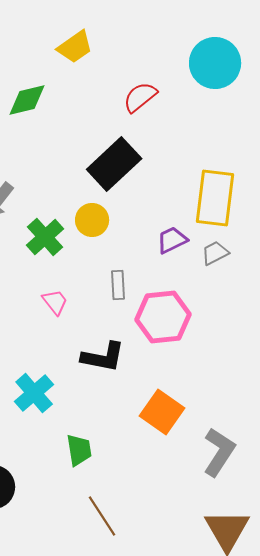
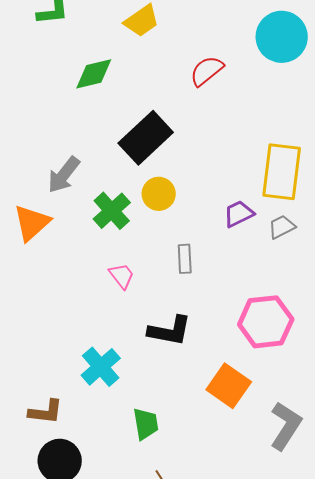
black rectangle: (114, 164) -> (146, 138), moved
pink hexagon: (163, 317) -> (266, 322), moved

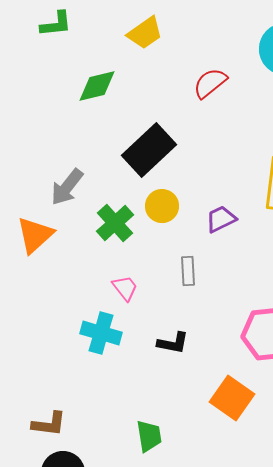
purple trapezoid: (239, 214) -> (221, 219), moved
black L-shape: (170, 331) -> (173, 343), size x0.7
cyan cross: (101, 367) -> (101, 333), moved, turned -33

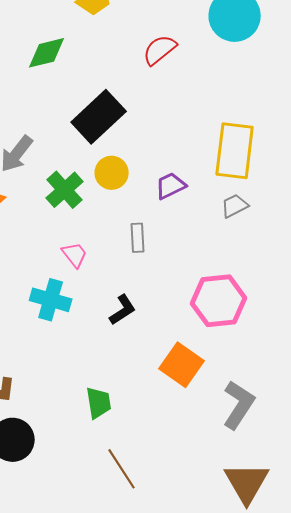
black L-shape: (173, 343) -> (123, 310), turned -44

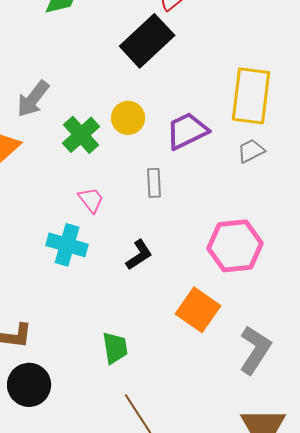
black rectangle: (99, 117) -> (147, 41), moved
purple trapezoid: (171, 186) -> (187, 131), size x1.4

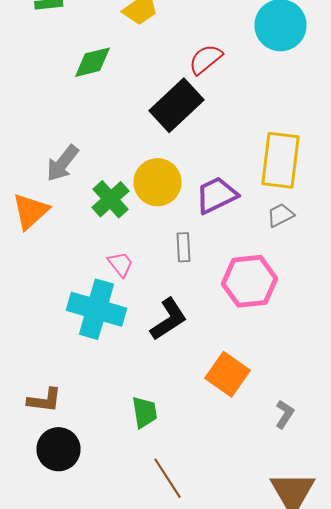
yellow circle: (128, 118) -> (158, 182), size x1.4
cyan cross: (67, 245) -> (96, 309), size x1.4
pink hexagon: (235, 246) -> (250, 281), moved
black L-shape: (139, 255) -> (168, 319), size x1.4
gray L-shape: (255, 350) -> (284, 414), size x0.6

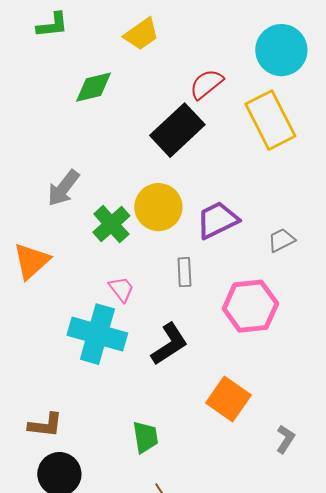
yellow rectangle: (280, 160) -> (270, 120), moved, turned -34
orange triangle: (30, 211) -> (31, 261), moved

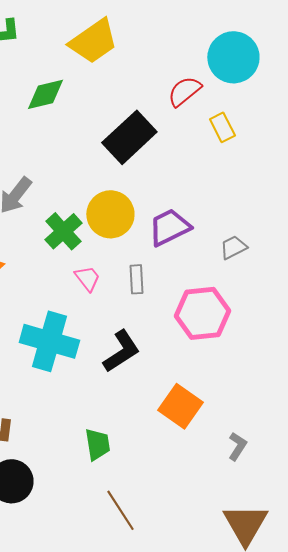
yellow trapezoid: (141, 34) -> (93, 41), size x1.4
red semicircle: (206, 84) -> (184, 91), moved
yellow rectangle: (270, 120) -> (222, 127), size x0.5
pink trapezoid: (121, 289) -> (87, 278), moved

